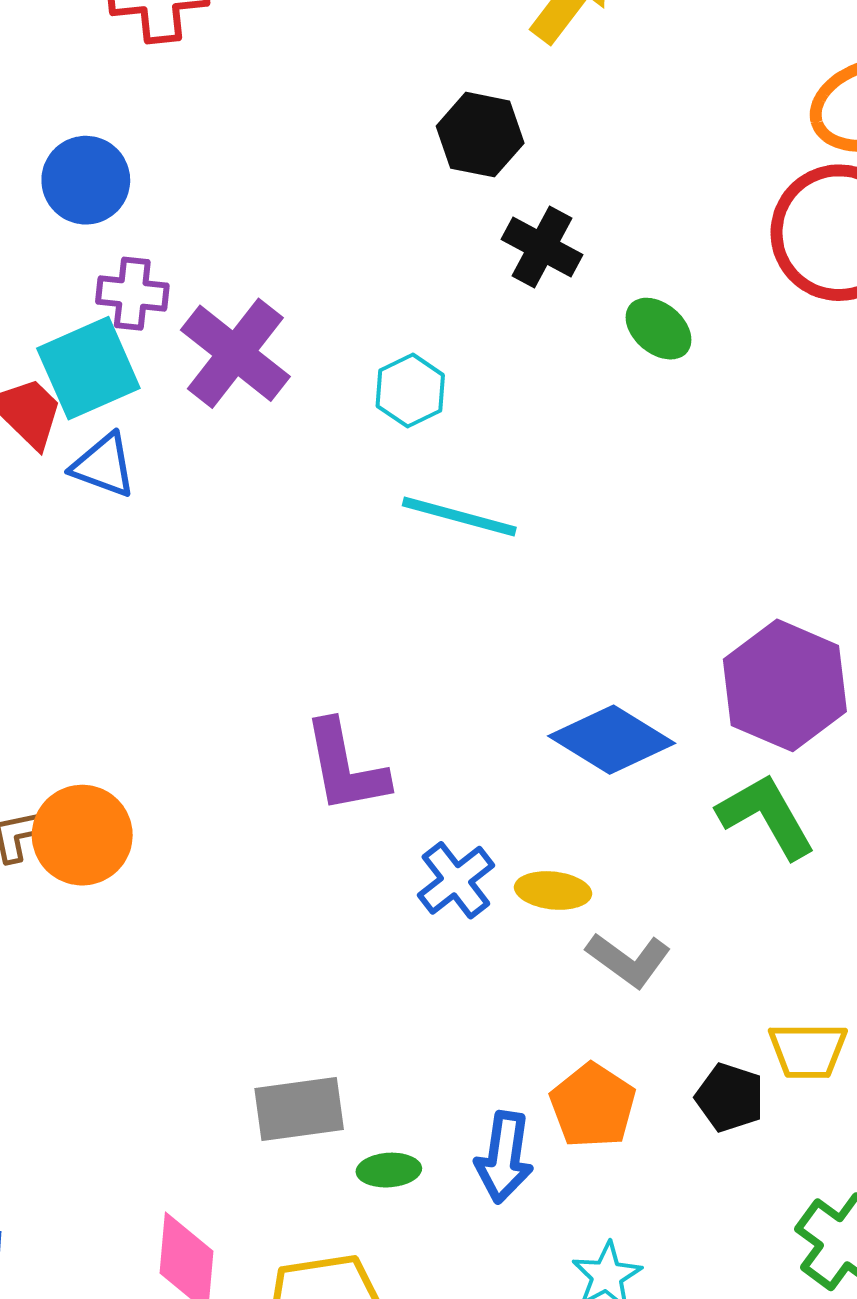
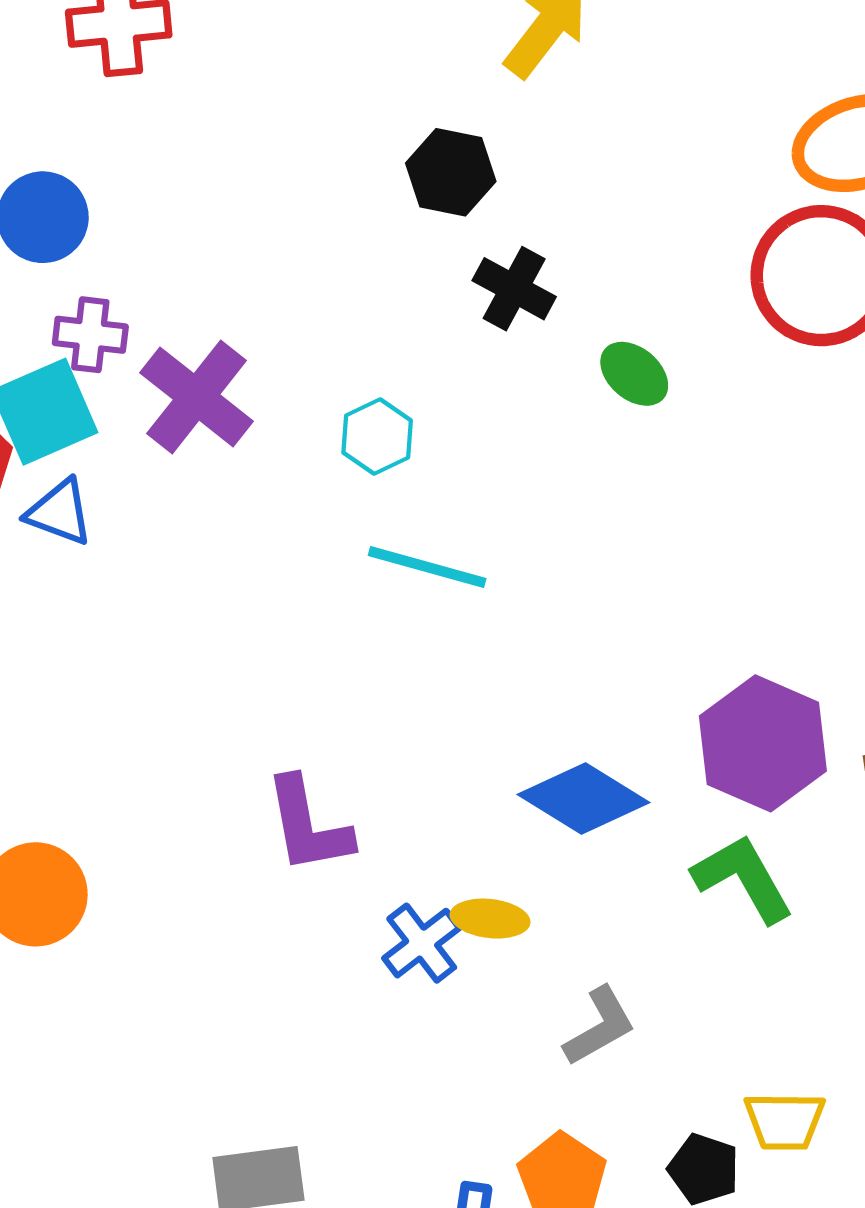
yellow ellipse: (553, 890) -> (490, 919), moved
gray L-shape: (628, 960) -> (600, 1026), turned -66

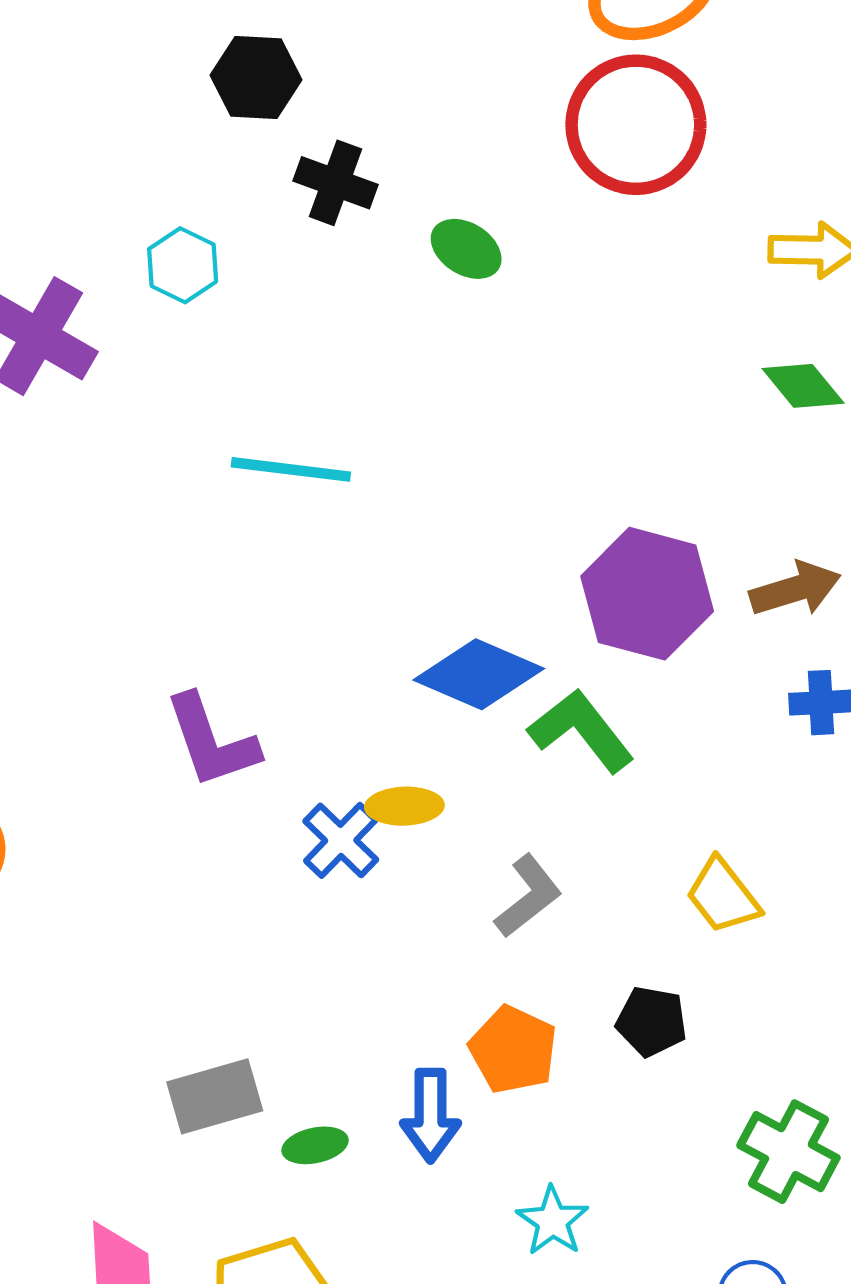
cyan hexagon: (377, 437) -> (183, 265), moved
green L-shape: (743, 878) -> (581, 731), moved
yellow trapezoid: (785, 1121) -> (723, 896), moved, turned 60

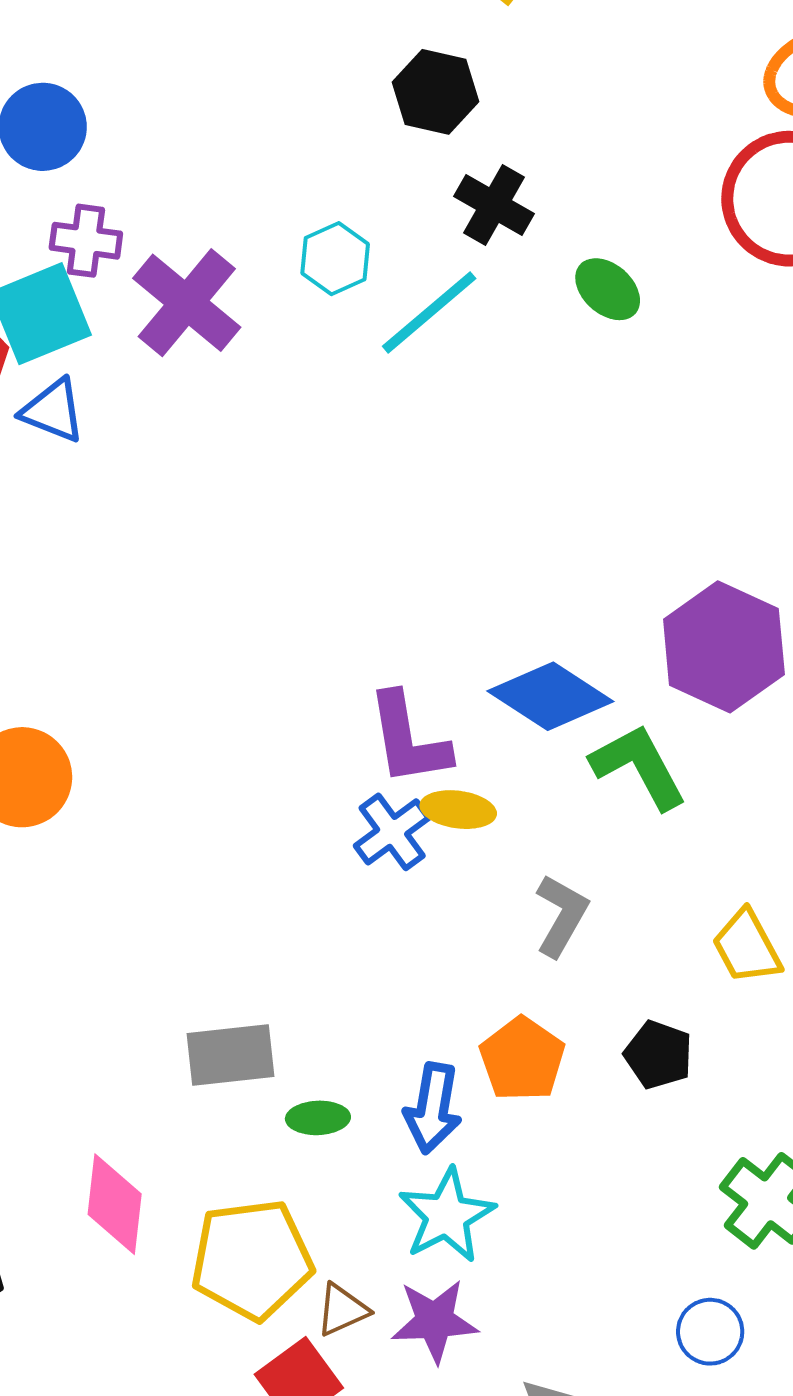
cyan line: (291, 469) -> (429, 312), moved, turned -57
purple L-shape: (212, 741) -> (408, 739), moved
gray L-shape: (528, 896) -> (561, 915), turned -32
cyan star: (552, 1221) -> (447, 1215), moved, size x1.4

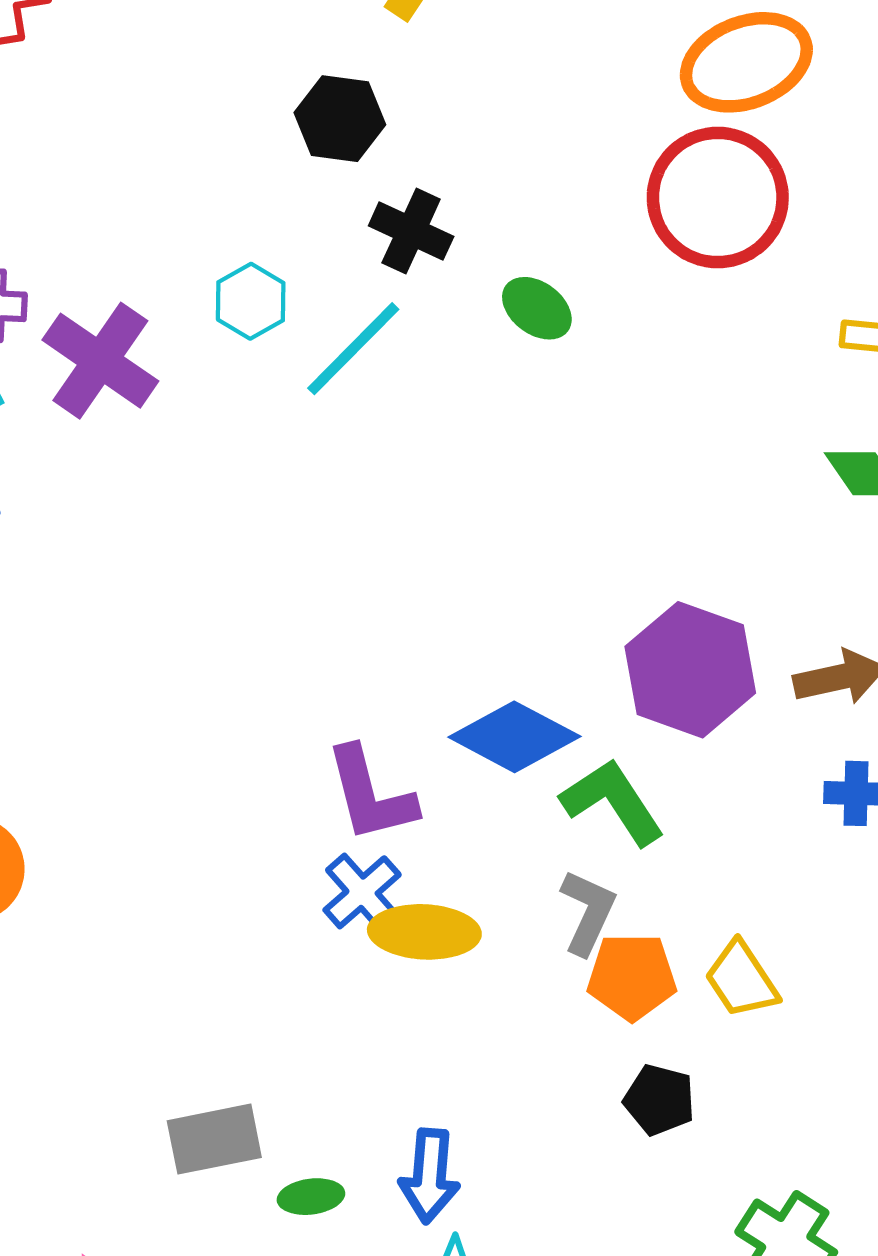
yellow ellipse: (458, 810) -> (424, 932), moved, size x1.4
gray L-shape: (561, 915) -> (588, 912), moved
orange pentagon: (522, 1059) -> (632, 977), moved, turned -30

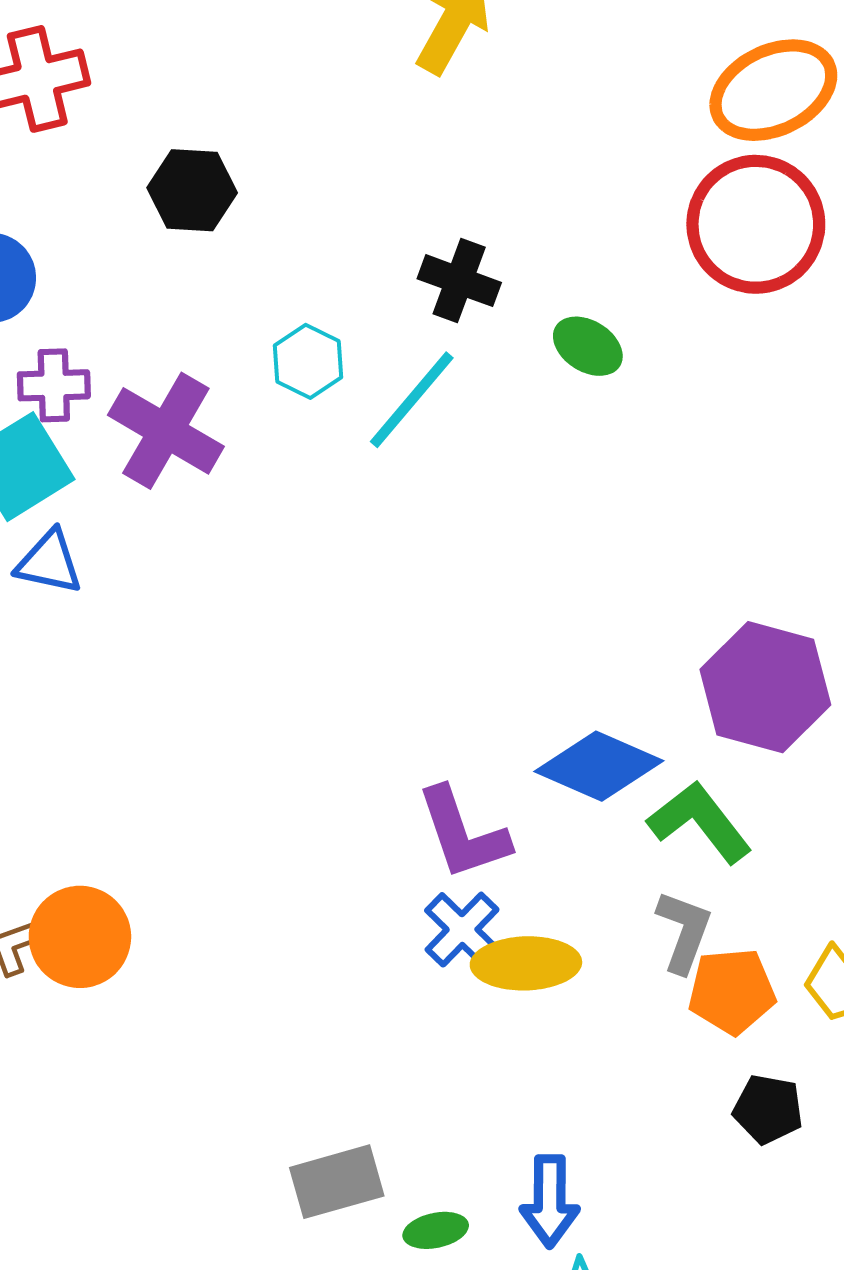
black hexagon: (340, 119) -> (192, 190), moved

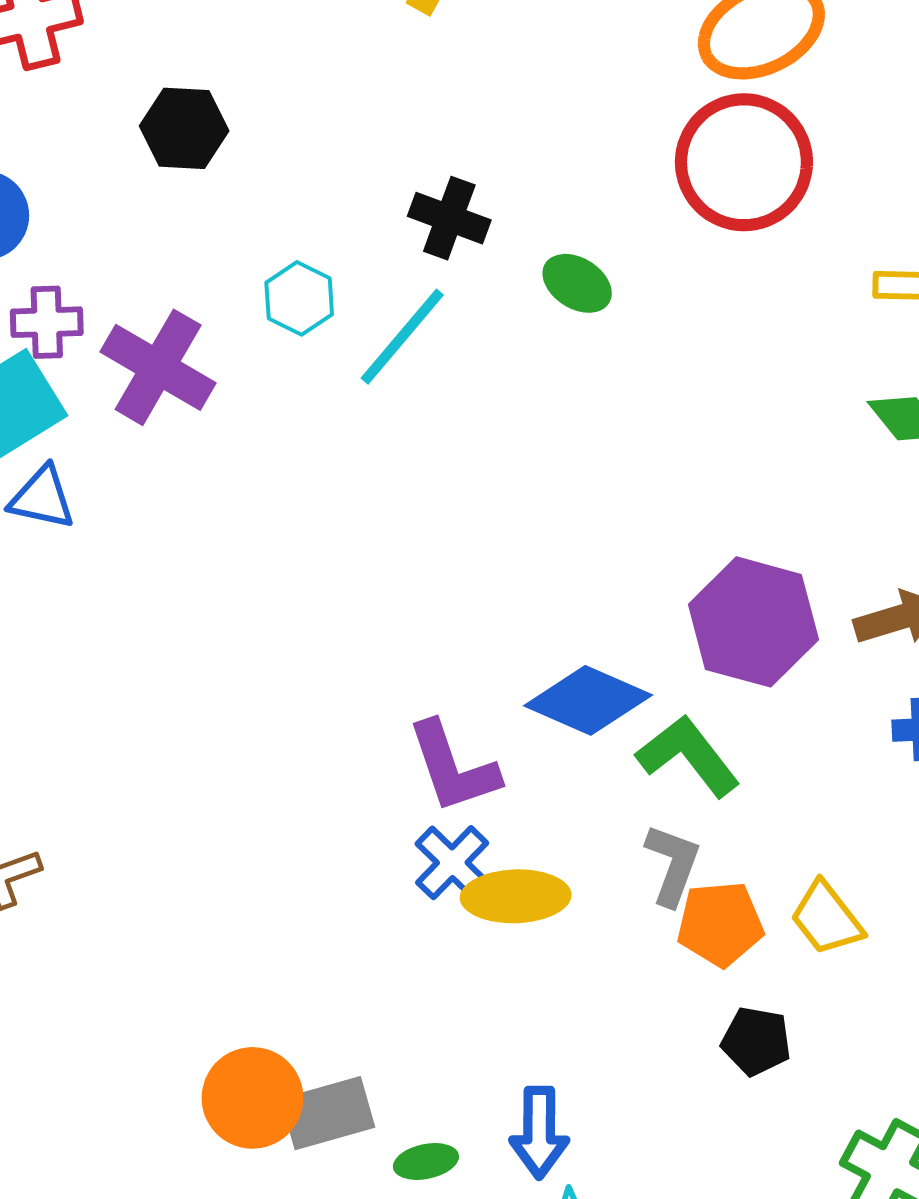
orange circle: (80, 937) -> (252, 1098), moved

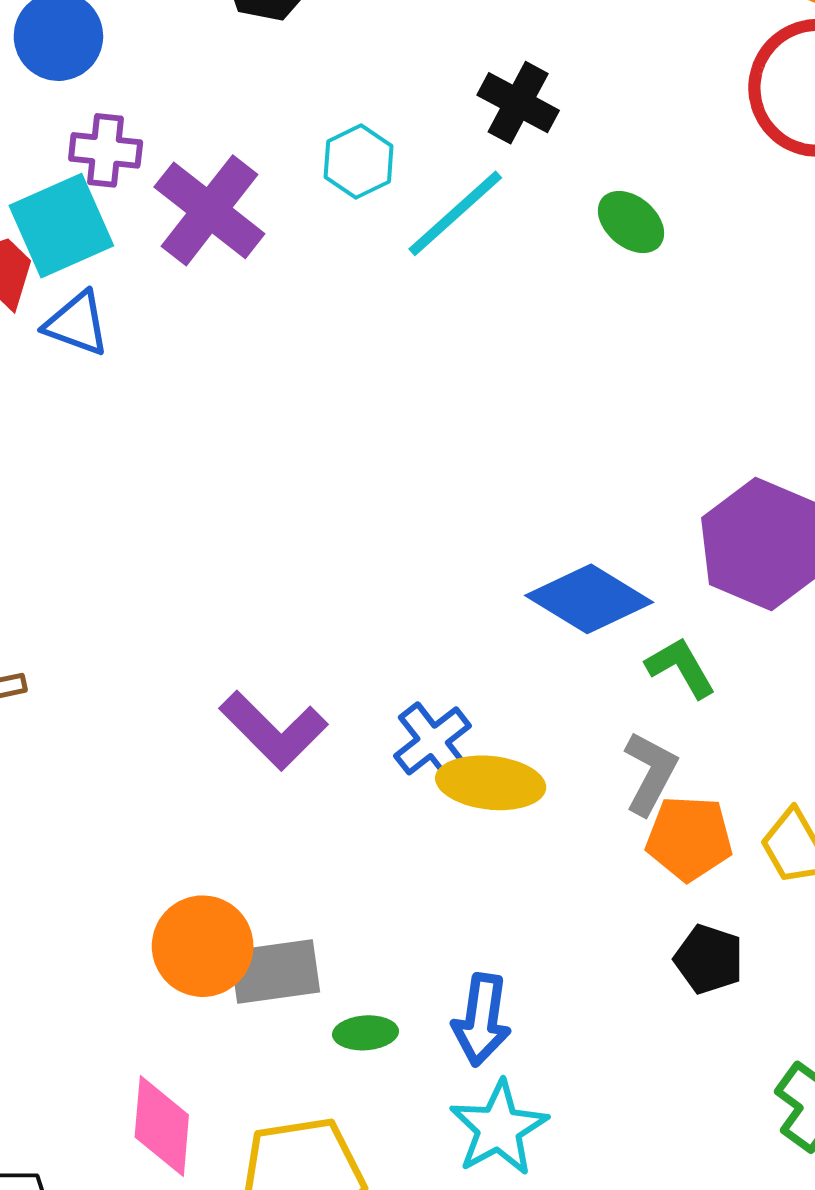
green ellipse: (577, 283) -> (631, 222), moved
green L-shape: (688, 756) -> (681, 668), size x0.7
purple L-shape: (453, 767) -> (273, 730), moved, turned -34

